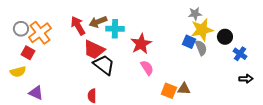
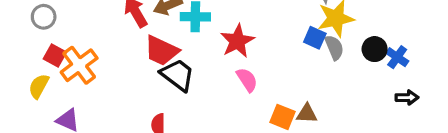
orange cross: (40, 33) -> (79, 65), moved
black circle: (225, 37) -> (375, 49), moved
yellow semicircle: (18, 72) -> (39, 86), turned 133

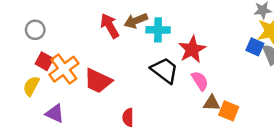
red trapezoid: (161, 51) -> (98, 81), moved
black trapezoid: (178, 75) -> (165, 70), moved
brown triangle: (307, 114) -> (212, 103), moved

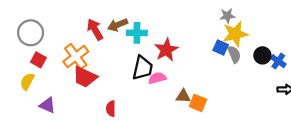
gray circle: (35, 30) -> (31, 33), size x1.5
orange cross: (64, 69) -> (76, 57), moved
black trapezoid: (165, 70) -> (143, 68), turned 65
pink semicircle: (200, 81) -> (157, 78), moved, turned -72

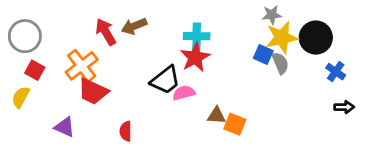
cyan cross: (137, 33) -> (197, 36), moved
black circle: (262, 55) -> (316, 38), moved, size x1.5
black trapezoid: (143, 68) -> (165, 80), turned 40
purple triangle: (48, 105) -> (65, 127), moved

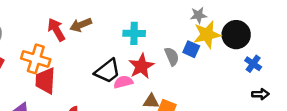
red star: (195, 57) -> (141, 66), moved
gray semicircle: (280, 63) -> (172, 56), moved
orange cross: (82, 66) -> (36, 59), turned -36
red trapezoid: (93, 91) -> (45, 81), turned 68

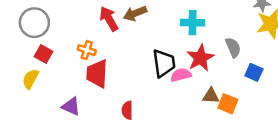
blue square: (191, 49) -> (254, 72), moved
orange cross: (36, 59) -> (87, 50), size x0.6
black trapezoid: (107, 71) -> (164, 63), turned -60

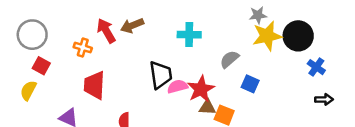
gray semicircle: (233, 47) -> (229, 59), turned -108
orange cross: (87, 50) -> (83, 48), moved
red star: (200, 58) -> (201, 89), moved

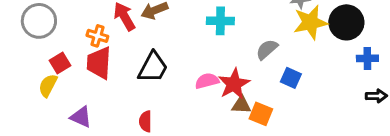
red square: (41, 66) -> (60, 63), moved, turned 30
blue cross: (316, 67) -> (367, 58), turned -36
black trapezoid: (161, 75) -> (153, 67), moved, turned 36
red trapezoid: (94, 85) -> (99, 63), moved
yellow semicircle: (28, 90) -> (48, 85), moved

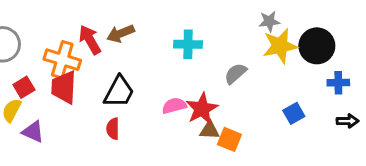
orange cross: (97, 36) -> (62, 60), size x1.6
blue square: (291, 78) -> (294, 113), moved, turned 36
purple triangle: (81, 117) -> (33, 132), moved
red semicircle: (145, 121) -> (113, 129), moved

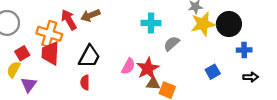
cyan cross: (188, 44) -> (151, 23), moved
pink semicircle: (174, 106) -> (128, 66), turned 133
purple triangle: (33, 132) -> (29, 85), turned 42

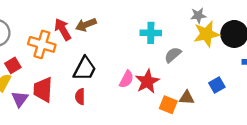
red trapezoid: (50, 53) -> (43, 90), moved
brown triangle: (153, 84) -> (187, 98), moved

